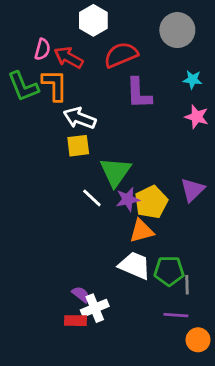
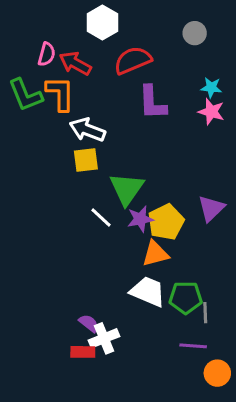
gray circle: (177, 30) -> (195, 33), size x0.6
pink star: (197, 117) -> (211, 112), moved

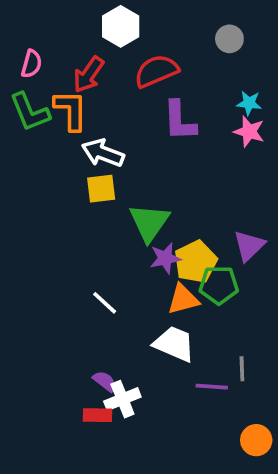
pink semicircle: (47, 54) -> (32, 64), moved
red arrow: (75, 63) -> (89, 75), turned -84
white line: (101, 217) -> (105, 303), moved
green pentagon: (186, 298) -> (219, 285), moved
purple line: (193, 346) -> (212, 387), moved

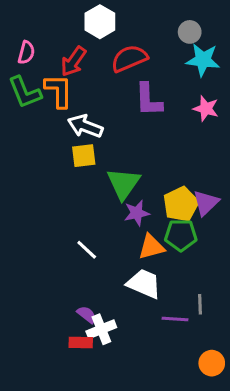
cyan star: (249, 103) -> (203, 60), moved, size x1.6
yellow pentagon: (196, 262) -> (181, 204), moved

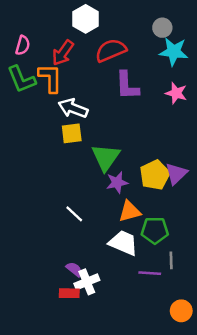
green pentagon: (181, 235) -> (155, 230), moved

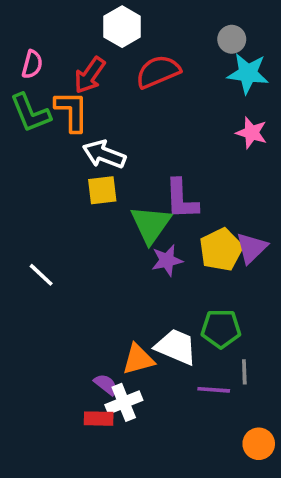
purple L-shape: (127, 86) -> (181, 199), moved
orange triangle: (130, 211) -> (138, 359), moved
white line: (74, 214) -> (41, 275), moved

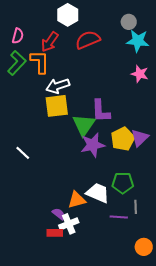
green L-shape: (30, 113) -> (17, 63), turned -115
white arrow: (104, 154) -> (58, 86), turned -40
yellow square: (102, 190) -> (57, 106), size x1.4
purple star: (167, 260) -> (93, 145), size x1.4

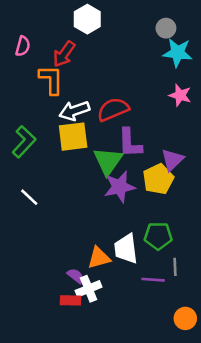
red semicircle: (88, 40) -> (113, 109), moved
green L-shape: (17, 63) -> (24, 142), moved
purple triangle: (140, 138) -> (172, 160), moved
white trapezoid: (98, 193) -> (126, 249), turned -120

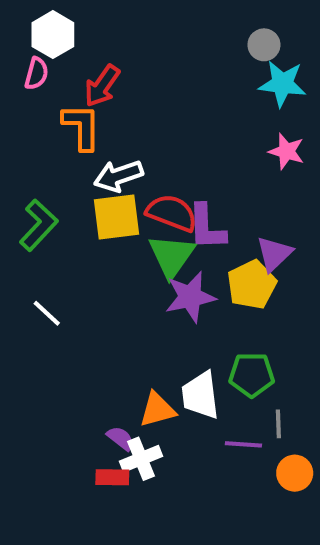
white hexagon: (87, 19) -> (53, 35), moved
red semicircle: (113, 109) -> (172, 213), moved, turned 44
orange circle: (185, 318) -> (295, 473), moved

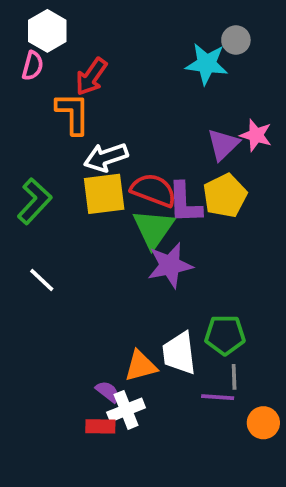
cyan star: (282, 84) -> (207, 64), moved
purple triangle: (274, 254) -> (223, 144), moved
yellow pentagon: (252, 285) -> (225, 196), moved
gray line: (278, 424) -> (234, 377), moved

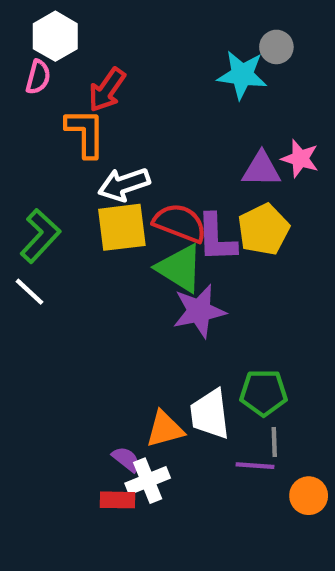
purple triangle: (223, 144) -> (261, 169), turned 45
green triangle: (153, 229) -> (180, 268), turned -33
white line: (42, 280) -> (30, 292), moved

